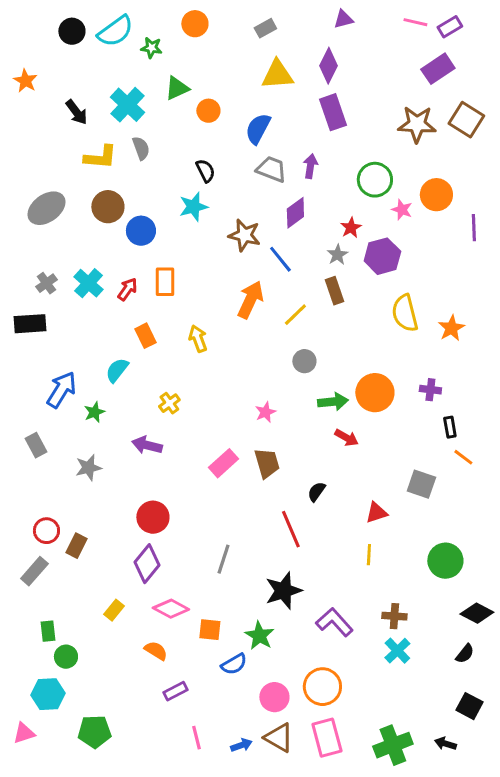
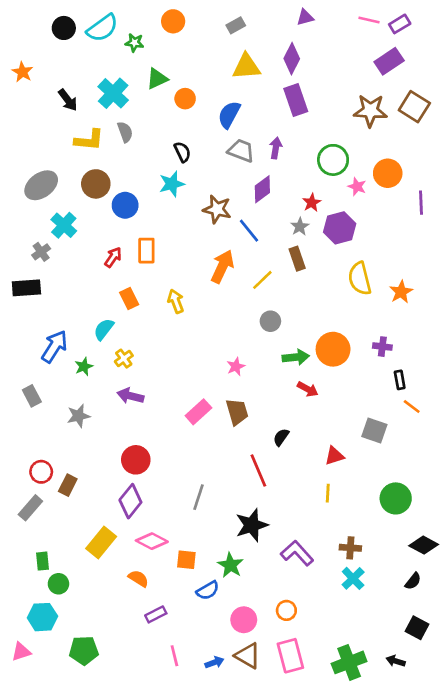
cyan cross: (88, 283) -> (64, 225), moved
yellow cross: (169, 403) -> (124, 359), moved
yellow rectangle: (114, 610) -> (101, 542), size x1.6
orange circle: (322, 687) -> (286, 610), size x0.6

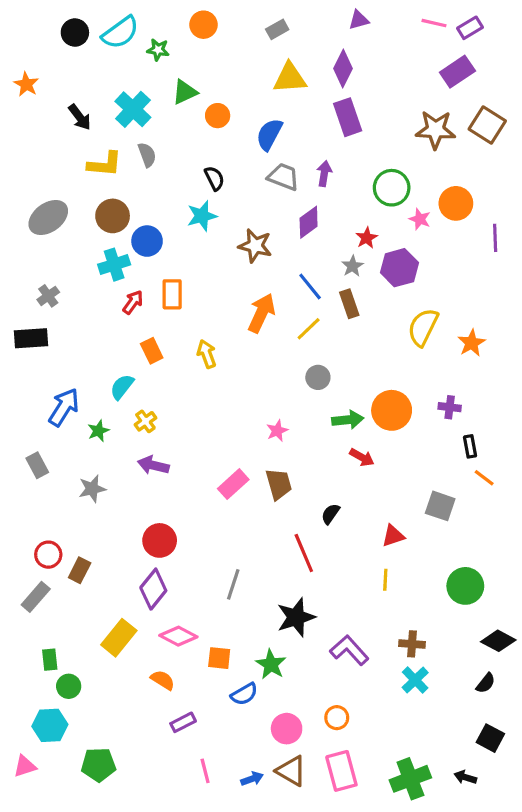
cyan cross: (64, 225) -> (114, 265), moved, turned 30
blue line: (249, 231) -> (310, 286), moved
yellow semicircle: (360, 279) -> (423, 327), turned 40

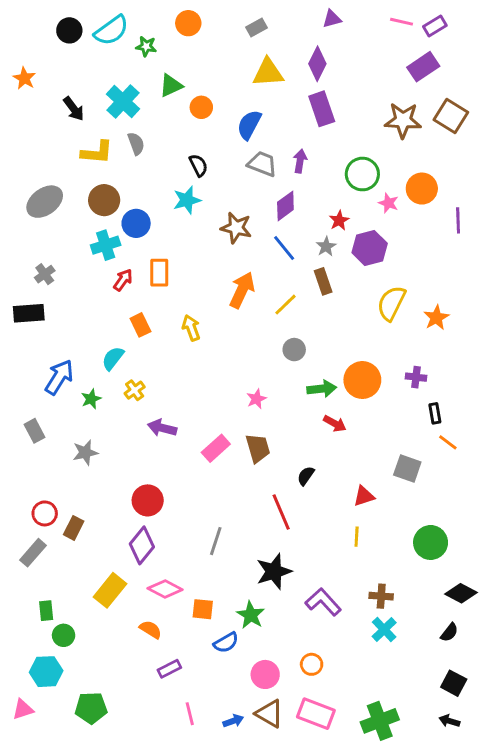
blue line: (310, 286) -> (284, 248), moved
purple arrow: (153, 465) -> (162, 428), moved
pink rectangle: (341, 771) -> (316, 714), turned -54
black arrow: (465, 777) -> (449, 721), moved

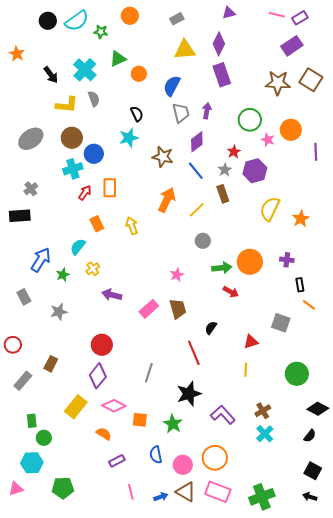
gray trapezoid: (262, 164) -> (181, 113), turned 55
red circle: (45, 513) -> (13, 345), moved
brown cross: (381, 596) -> (263, 411), turned -35
blue semicircle: (226, 643) -> (156, 455), moved, turned 108
orange circle: (312, 664) -> (215, 458), size x1.6

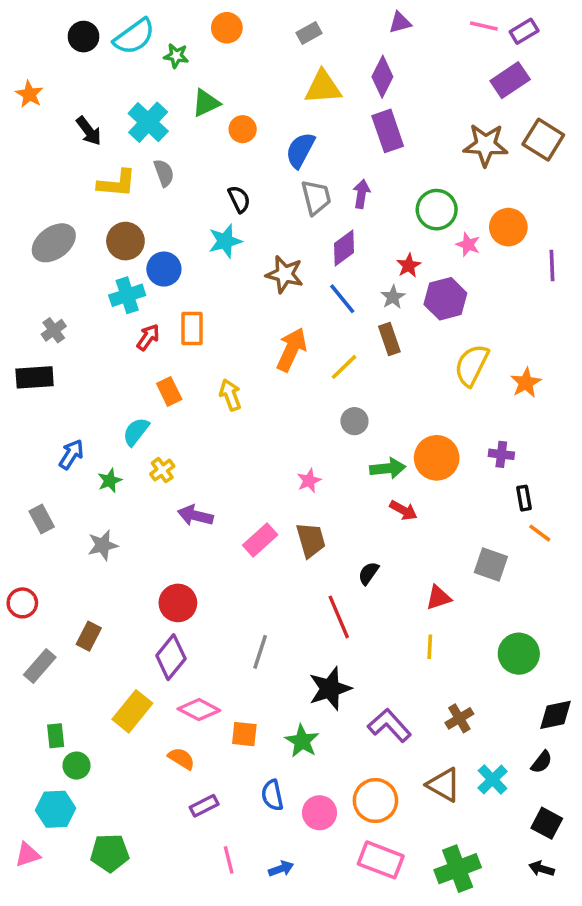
blue arrow: (41, 260) -> (71, 454), size x0.7
black diamond: (318, 409) -> (556, 715), turned -40
cyan cross: (265, 434) -> (493, 780), moved
brown triangle: (186, 492) -> (444, 785), moved

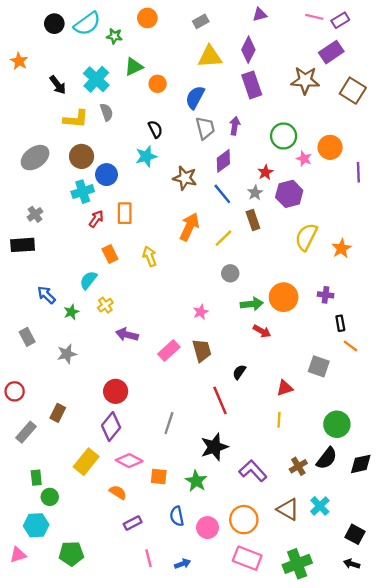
brown star: (486, 145) -> (305, 80), moved
blue arrow: (71, 454) -> (46, 295), turned -78
black semicircle: (542, 762) -> (327, 458), moved, size x1.5

